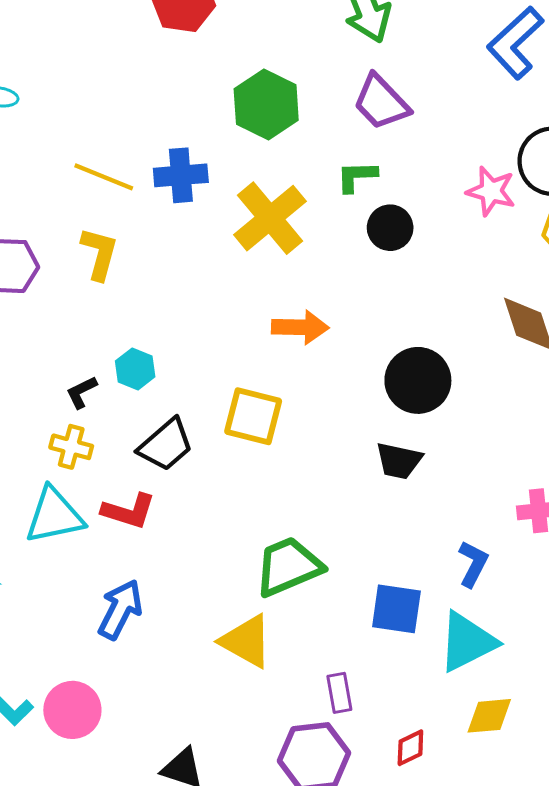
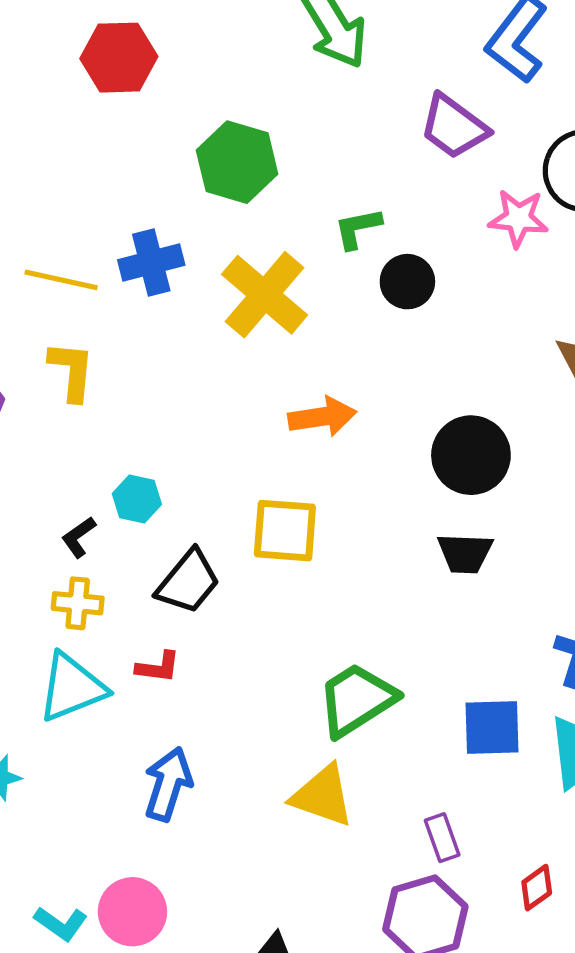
purple trapezoid: (381, 102) -> (454, 127), moved
red L-shape: (129, 511) -> (158, 667), size x0.7

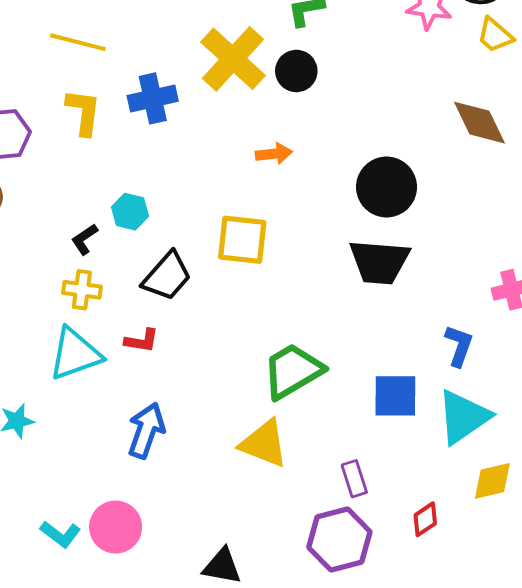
blue cross: (151, 263) -> (153, 98), moved
black circle: (407, 282) -> (296, 71), moved
orange arrow: (322, 417) -> (274, 154), size x0.7
black trapezoid: (465, 553) -> (379, 262), size x1.4

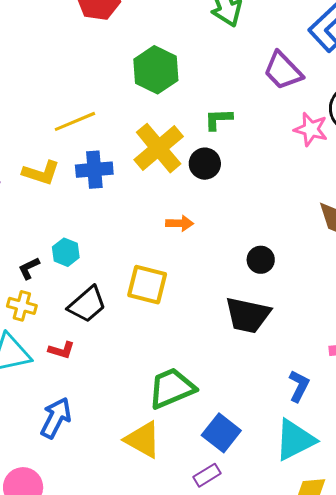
yellow line: (78, 42) -> (75, 121), moved, turned -45
yellow L-shape: (84, 112) -> (41, 173), turned 93
black circle: (387, 187) -> (261, 260), size x0.6
blue square: (395, 396) -> (221, 433), moved, turned 30
purple rectangle: (354, 479) -> (207, 475), turned 68

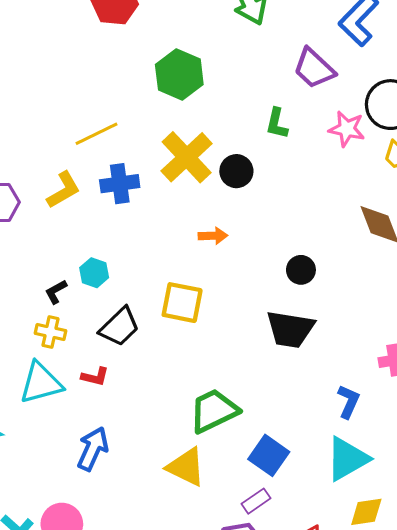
green L-shape: (218, 119) -> (277, 123), moved, turned -72
yellow L-shape: (41, 173) -> (63, 190), turned -45

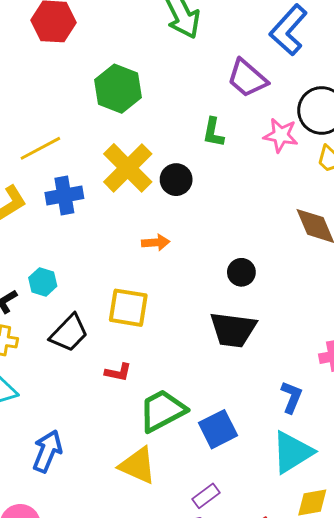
red L-shape: (95, 377) -> (118, 372), moved
blue square: (269, 455) -> (218, 429), moved, turned 30

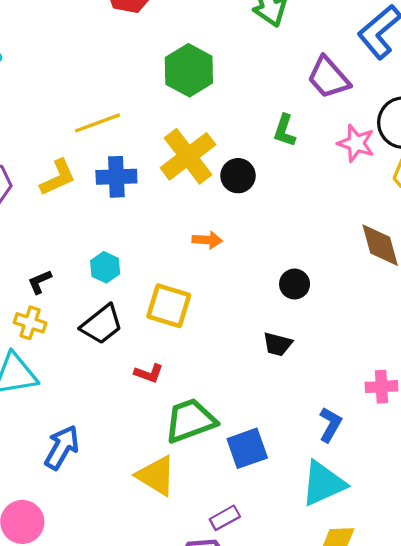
cyan hexagon: (43, 282) -> (105, 267), moved
black trapezoid: (233, 330) -> (278, 344), size x0.6

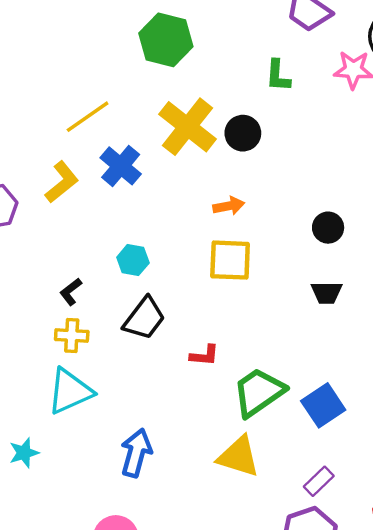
blue cross: (116, 177) -> (121, 166), turned -33
yellow square: (169, 306) -> (230, 260), moved

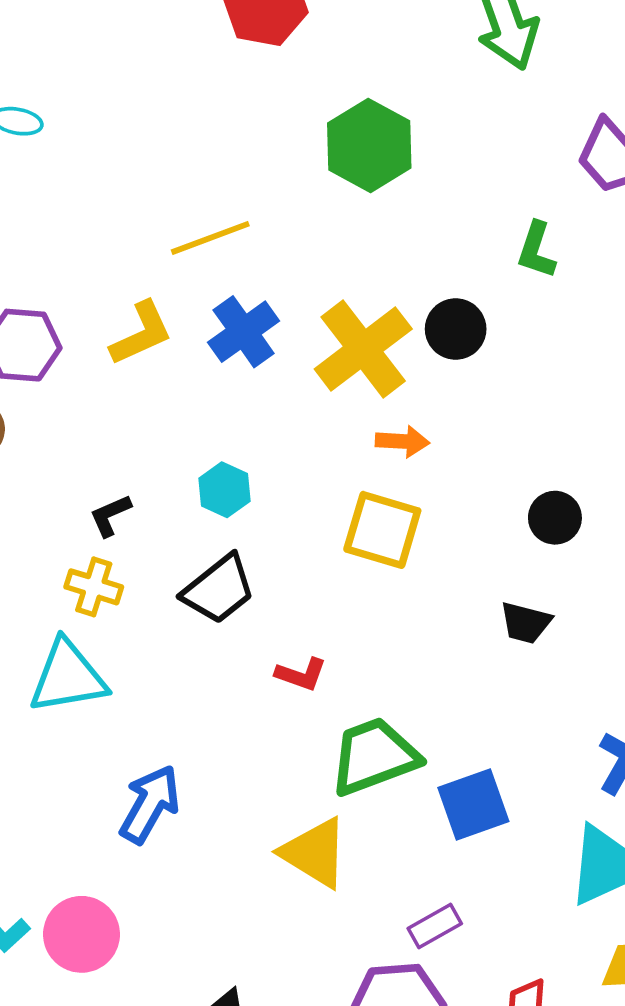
yellow cross: (187, 127) -> (363, 349), moved

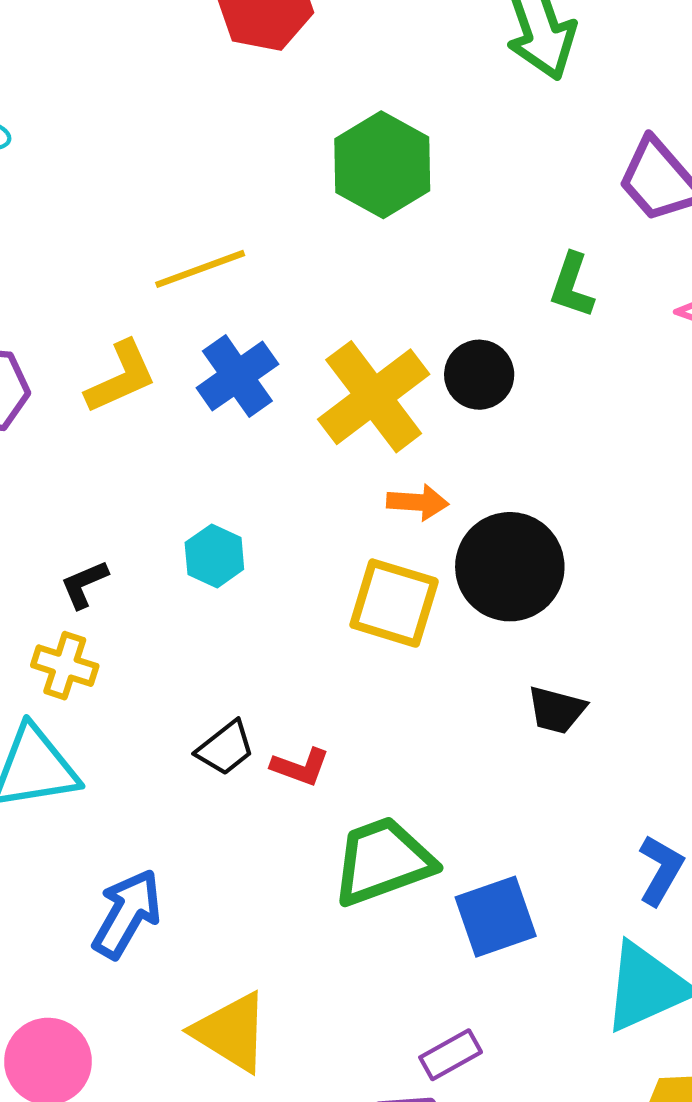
black circle: (555, 518) -> (510, 567), moved, size x1.8
black trapezoid: (219, 589) -> (225, 748), moved, size x0.7
yellow triangle: (315, 853) -> (231, 1032), moved

